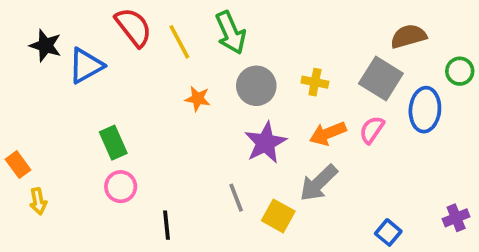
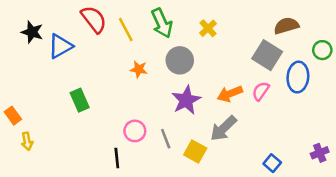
yellow cross: (315, 82) -> (208, 28), moved, turned 36
pink circle: (121, 187) -> (135, 131), moved

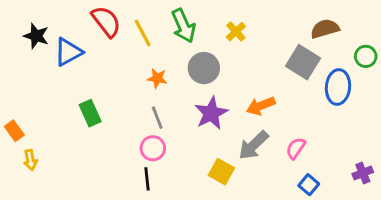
pink semicircle: (261, 91) -> (296, 148), moved
gray line: (166, 139) -> (157, 118), moved
black line: (117, 158) -> (147, 179), moved

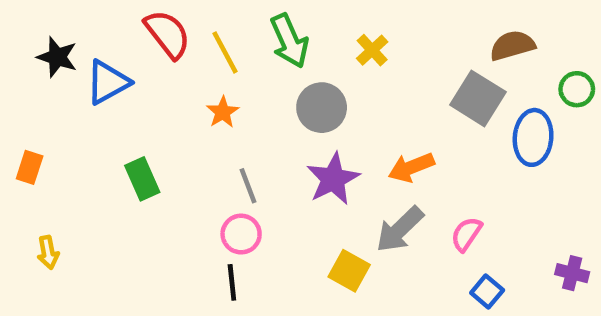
orange star: (157, 78) -> (223, 112), moved, turned 30
orange rectangle: (14, 131) -> (30, 167), moved, turned 54
purple cross: (363, 173) -> (572, 273), turned 36

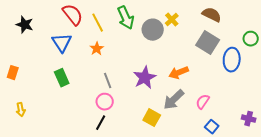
brown semicircle: (512, 46) -> (212, 15), moved, turned 42
yellow cross: (372, 50) -> (172, 20), moved
blue triangle: (108, 82) -> (62, 43), moved, turned -35
gray circle: (322, 108) -> (153, 30), moved
black line: (232, 282) -> (101, 123), turned 35

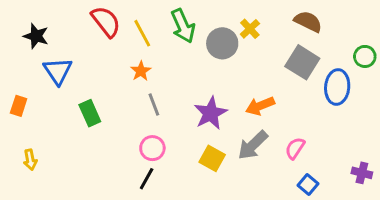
blue triangle: (62, 43) -> (58, 71), moved
gray line: (108, 81) -> (154, 104), moved
yellow square: (152, 118) -> (212, 158), moved

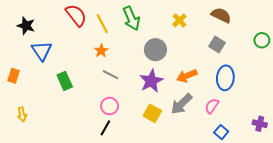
gray circle: (222, 43) -> (155, 50), moved
gray square: (302, 62) -> (217, 44), size x0.7
blue ellipse: (337, 87) -> (225, 78), moved
gray line: (154, 104) -> (111, 75), turned -42

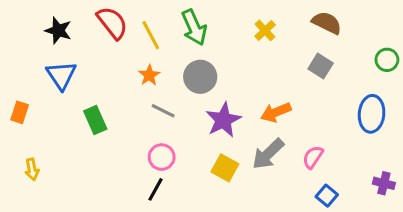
black star: (26, 26) -> (58, 30), moved
gray circle: (155, 50) -> (200, 77), moved
blue ellipse: (225, 78) -> (372, 114), moved

